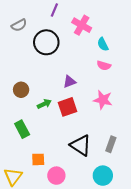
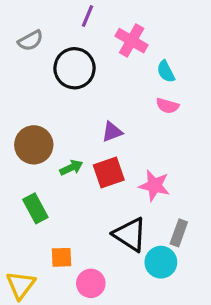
brown circle: (21, 90) -> (34, 145), size x1.5
pink star: (103, 100) -> (154, 186), moved
cyan circle: (103, 176) -> (161, 262), moved

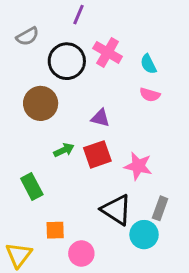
pink cross: (132, 41) -> (108, 52), moved
purple triangle: (112, 132) -> (100, 118), turned 36
brown circle: (34, 145) -> (41, 103), moved

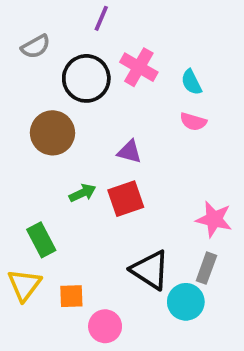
pink star: (138, 166) -> (214, 219), moved
yellow triangle: (19, 255) -> (24, 285), moved

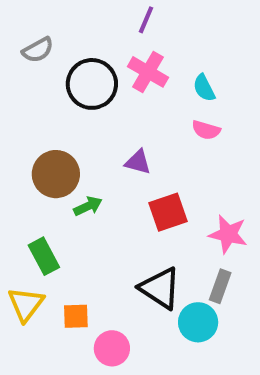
purple line: (101, 18) -> (146, 20), moved
brown circle: (52, 133) -> (56, 174), moved
red square: (126, 199) -> (168, 212), moved

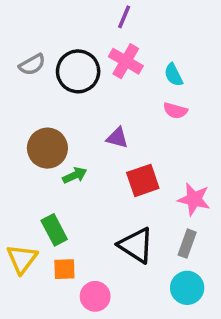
gray semicircle: (38, 50) -> (32, 65), moved
green rectangle: (44, 256) -> (54, 230), moved
cyan circle: (198, 322) -> (187, 288), moved

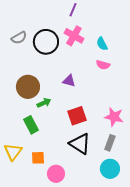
red square: (143, 180) -> (77, 116), moved
green rectangle: (54, 230) -> (31, 125), moved

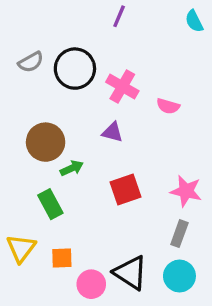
pink cross: (74, 36) -> (122, 87), moved
cyan semicircle: (102, 44) -> (194, 21), moved
black triangle: (80, 144) -> (130, 273), moved

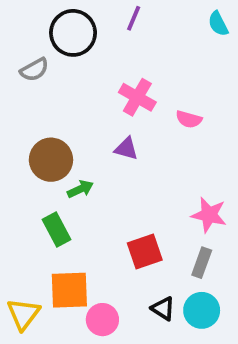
black circle: (75, 69) -> (73, 33), moved
red square: (126, 189) -> (145, 252), moved
yellow triangle: (21, 248) -> (23, 314), moved
orange square: (62, 258) -> (69, 290), size x1.6
black triangle: (130, 273) -> (163, 309), moved, size x0.6

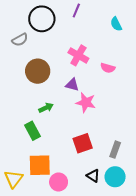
cyan semicircle: (218, 24) -> (116, 24), moved
brown circle: (51, 160) -> (38, 71), moved
pink star: (209, 215) -> (86, 102), moved

